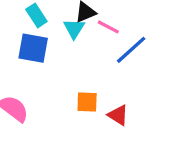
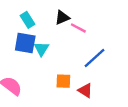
cyan triangle: (74, 29) -> (41, 49), moved
blue line: (131, 50) -> (95, 58), moved

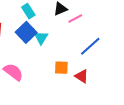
pink line: (78, 28) -> (75, 19), turned -56
blue square: (25, 43) -> (26, 32), turned 36

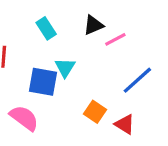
blue square: (26, 32) -> (43, 82), moved, turned -36
orange square: (61, 68) -> (95, 112), turned 32

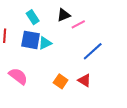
cyan triangle: (65, 68) -> (45, 43), turned 32
blue square: (43, 82) -> (31, 40), moved
orange square: (95, 112) -> (61, 81), moved

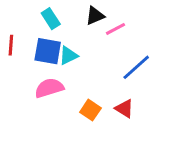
pink semicircle: (18, 76) -> (49, 88), moved, turned -54

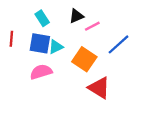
blue line: (136, 67) -> (119, 44), moved
red triangle: (124, 109) -> (99, 88), size x1.5
orange square: (90, 110) -> (84, 59), moved, size x1.5

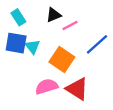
cyan triangle: (56, 47) -> (32, 47), turned -42
pink semicircle: (41, 72) -> (47, 87), moved

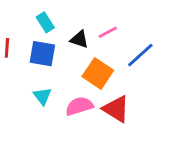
black triangle: (54, 15) -> (79, 39), moved, turned 42
cyan triangle: (32, 47) -> (42, 96), moved

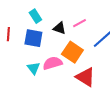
pink semicircle: (79, 106) -> (52, 63), moved

